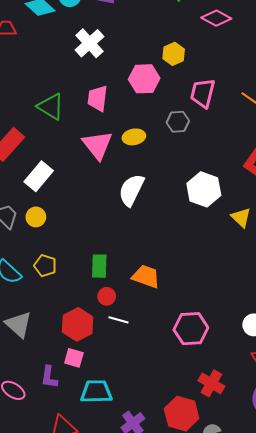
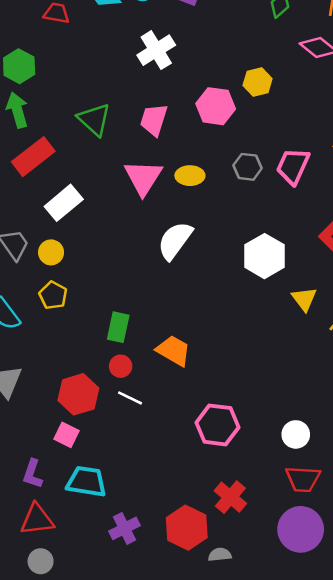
pink trapezoid: (203, 93) -> (293, 166), moved
yellow pentagon: (45, 266) -> (53, 295), moved
purple L-shape: (49, 377) -> (33, 474), moved

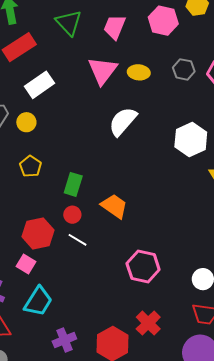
yellow pentagon: (53, 295) -> (30, 166), moved
cyan trapezoid: (86, 482) -> (38, 301), turned 108

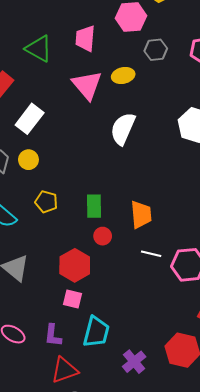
gray hexagon: (184, 69) -> (156, 50), moved
orange trapezoid: (114, 206) -> (141, 215), turned 68
white line: (77, 240) -> (151, 254), moved

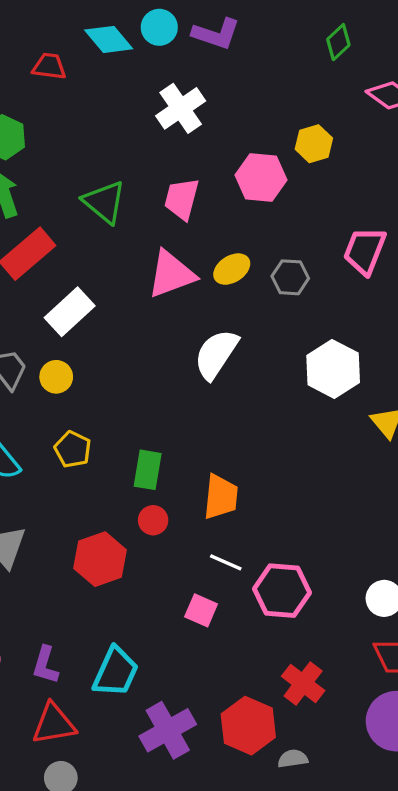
gray hexagon: (156, 50) -> (290, 277), moved
yellow ellipse: (123, 75) -> (232, 269), turned -30
pink triangle: (87, 85) -> (171, 274), turned 40
pink square: (72, 299) -> (201, 610), moved
purple cross: (134, 362) -> (168, 730), size x1.4

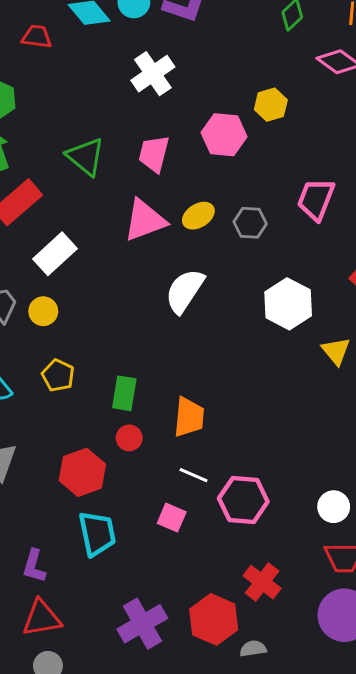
cyan trapezoid: (116, 672) -> (97, 534), moved, turned -36

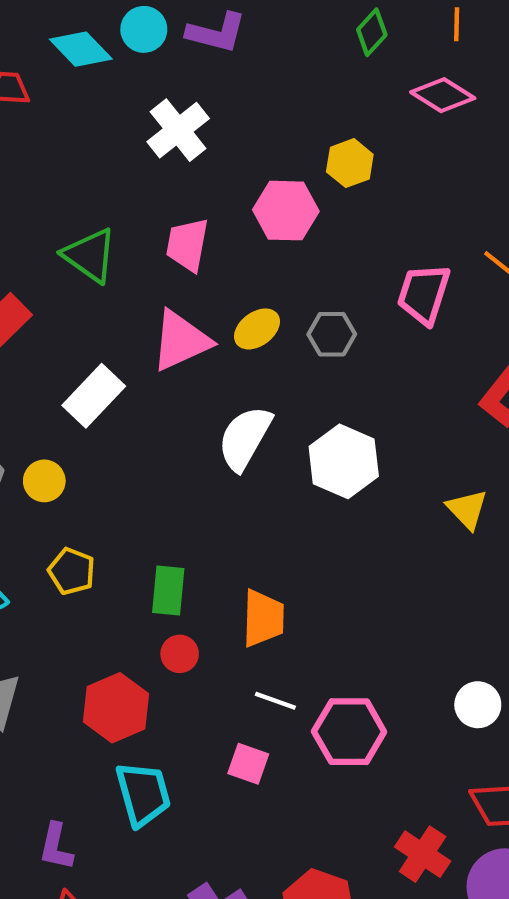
white rectangle: (55, 254) -> (94, 396), moved
white hexagon: (288, 304) -> (344, 461), moved
white circle: (334, 507) -> (478, 705), moved
red cross: (262, 582) -> (423, 854), moved

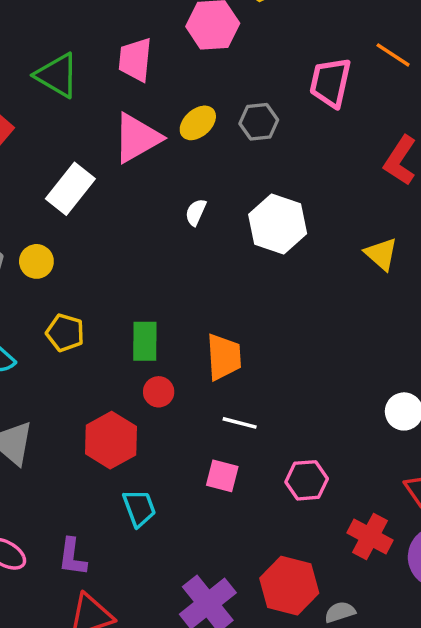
white semicircle: (245, 438) -> (196, 212), size x0.5
pink hexagon: (349, 732) -> (307, 480), moved, size x0.7
cyan trapezoid: (143, 794) -> (139, 508), size x0.7

